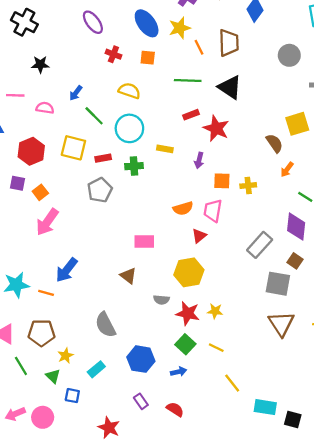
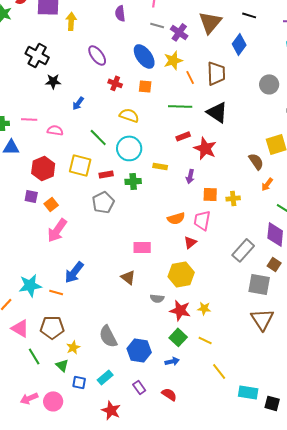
black star: (40, 64) -> (53, 81), moved
blue arrow: (76, 93) -> (78, 103), moved
gray semicircle: (105, 325) -> (108, 336), moved
cyan rectangle: (96, 369) -> (105, 377), moved

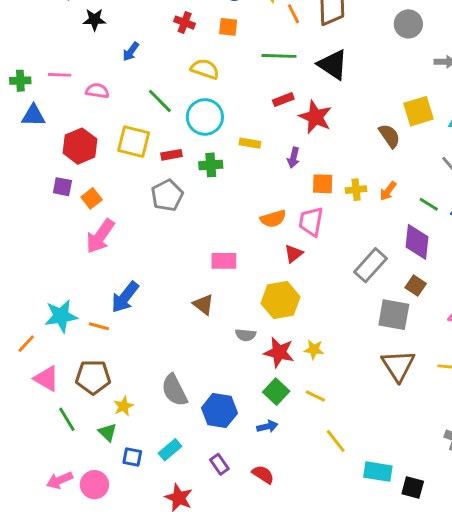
orange arrow: (267, 184) -> (388, 191), moved

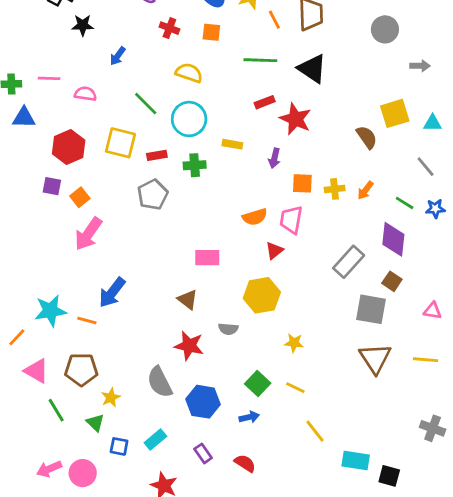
red star: (279, 352) -> (189, 346), moved

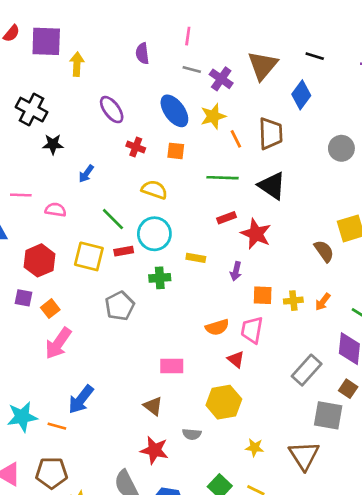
red rectangle: (157, 155) -> (124, 251), moved
red triangle: (274, 251) -> (236, 359), turned -42
brown triangle: (375, 358) -> (304, 456), moved

